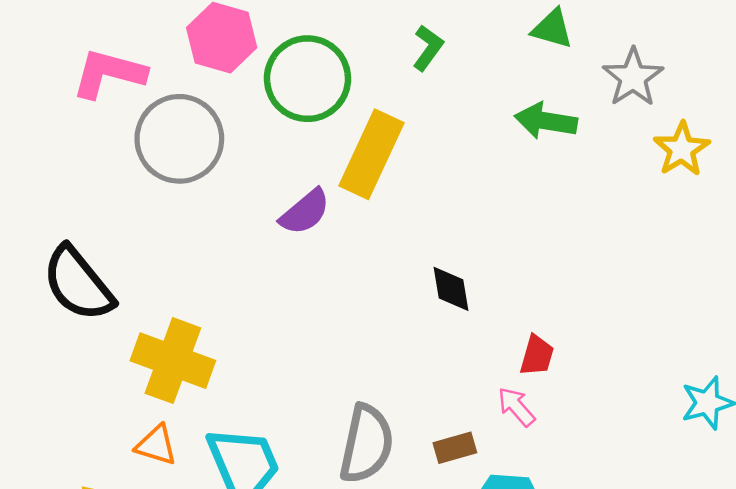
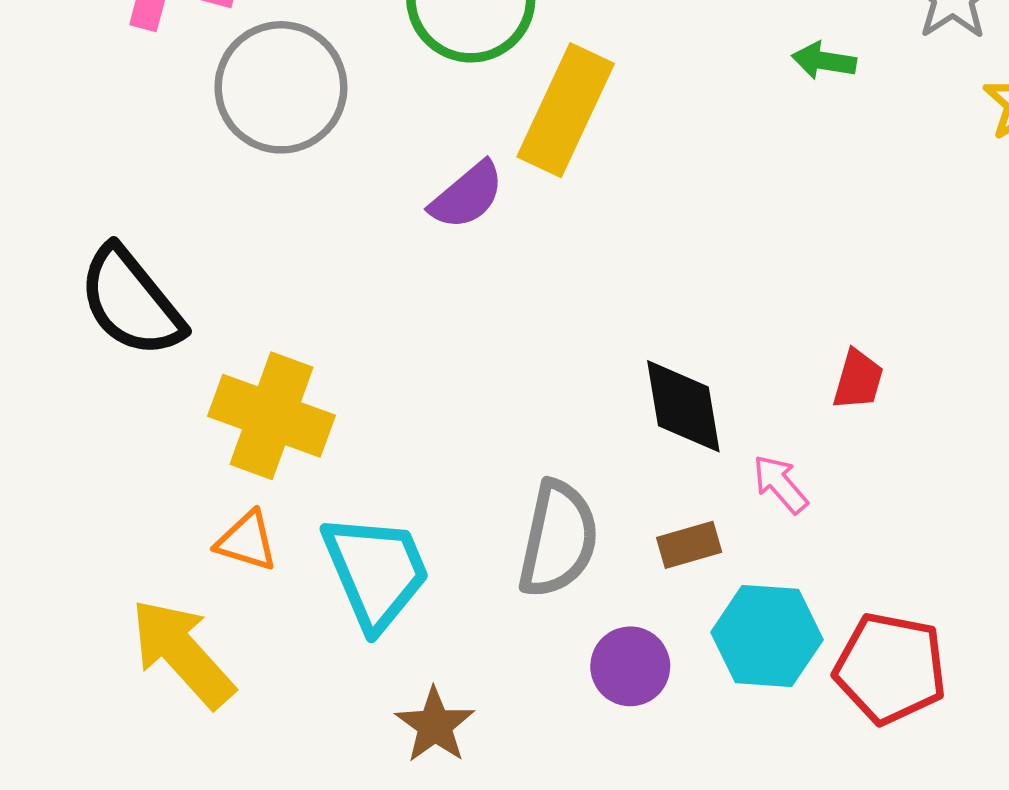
green arrow: (546, 121) -> (824, 61), size x0.7
black diamond: (451, 289) -> (683, 406), moved, size x1.4
red trapezoid: (537, 355) -> (858, 380), moved

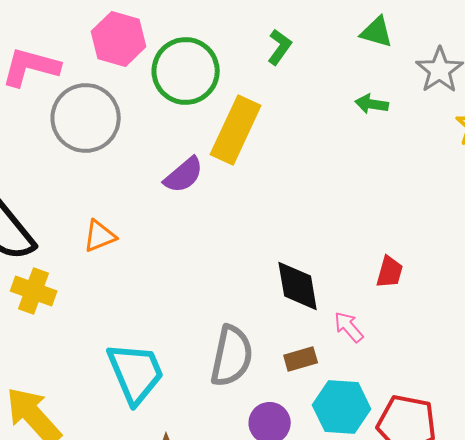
yellow cross: (271, 416) -> (34, 291), moved, size x0.7
orange triangle: (247, 541) -> (100, 236), moved, turned -39

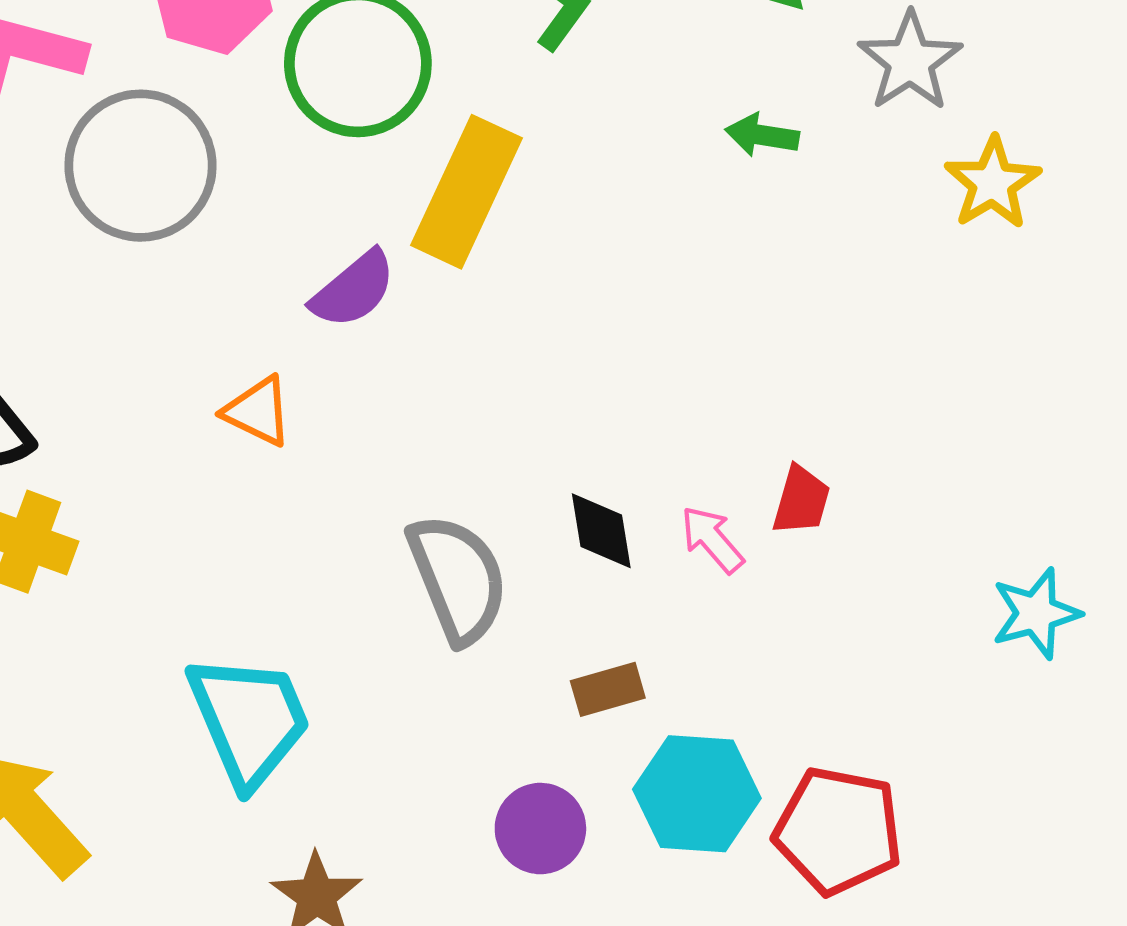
orange triangle: (100, 236) -> (258, 411), moved, turned 48
black diamond: (298, 286) -> (601, 531), size x0.7
pink arrow: (349, 327) -> (712, 539), moved
gray semicircle: (232, 356) -> (458, 579), moved, turned -34

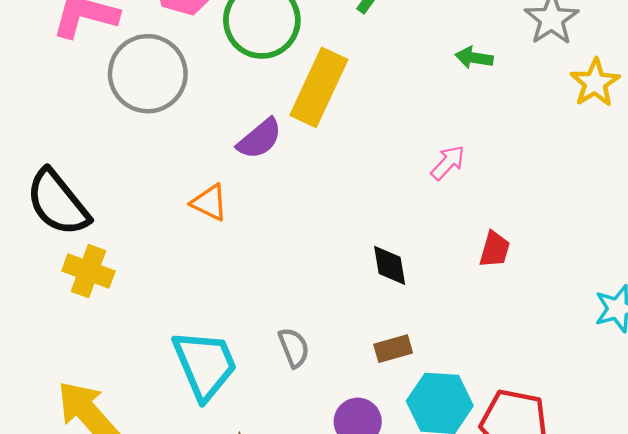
pink arrow: (712, 539) -> (448, 163), moved, turned 84
gray semicircle: (458, 579) -> (294, 347), moved, size x0.6

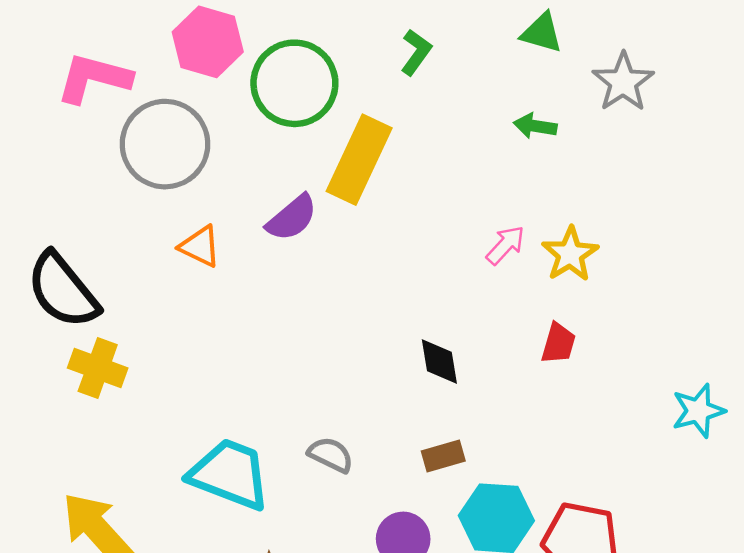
yellow star: (595, 83) -> (570, 254), moved
orange triangle: (209, 203) -> (200, 246), moved
gray semicircle: (294, 347) -> (331, 455), turned -42
cyan trapezoid: (205, 365) -> (230, 474), turned -46

